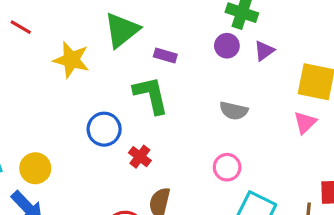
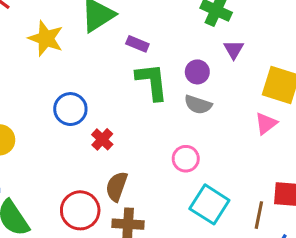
purple circle: (227, 46) -> (197, 72), moved
purple triangle: (264, 51) -> (234, 50), turned -30
green L-shape: (151, 95) -> (152, 82), moved

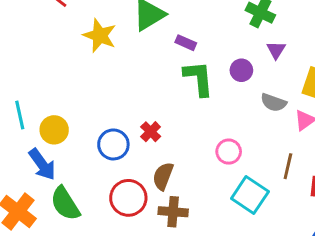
gray semicircle: (198, 105) -> (273, 103), moved
blue circle: (70, 109) -> (113, 144), moved
brown line: (259, 215) -> (288, 166), moved

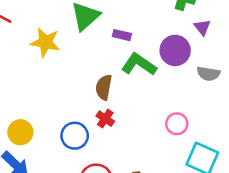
purple circle: (241, 70) -> (175, 50), size x1.5
green L-shape: (199, 78) -> (139, 64), turned -40
brown semicircle: (163, 176) -> (104, 87), moved

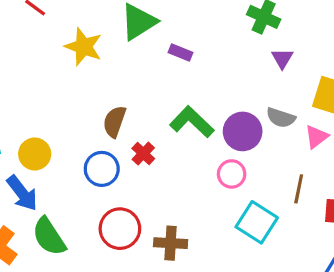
purple circle: (175, 50) -> (243, 131), moved
green L-shape: (139, 64) -> (192, 122), moved
brown semicircle: (104, 87) -> (114, 122), moved

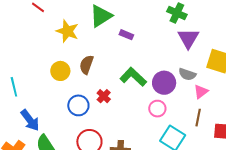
purple triangle: (282, 58) -> (188, 38), size x1.6
brown semicircle: (114, 122) -> (87, 65), moved
pink triangle: (316, 137) -> (201, 92), moved
yellow circle: (35, 154) -> (60, 71), moved

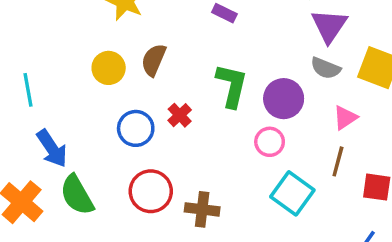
gray semicircle: (187, 74) -> (326, 68), moved
green L-shape: (133, 77) -> (232, 86), turned 56

